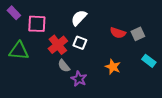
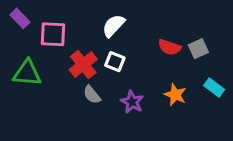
orange star: (113, 67) -> (175, 95), moved
purple star: (79, 79) -> (132, 102), moved

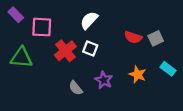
gray semicircle: (92, 95) -> (76, 88), moved

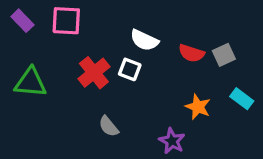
white semicircle: (89, 20) -> (144, 40), moved, turned -108
pink square: (42, 27) -> (66, 21), moved
purple star: (104, 80) -> (172, 141), moved

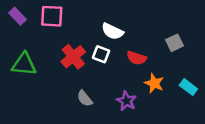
red semicircle: (191, 53) -> (137, 58), moved
cyan rectangle: (242, 99) -> (188, 87), moved
purple star: (172, 141) -> (126, 101), moved

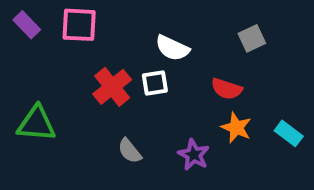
gray square: (174, 43) -> (252, 38), moved
white square: (101, 54) -> (155, 83), turned -30
red semicircle: (137, 58) -> (227, 89), moved
green triangle: (24, 64) -> (36, 124), moved

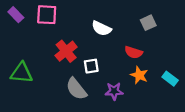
white square: (155, 83) -> (91, 66), moved
gray semicircle: (130, 151) -> (76, 89), size x1.5
purple star: (194, 155) -> (114, 91), turned -30

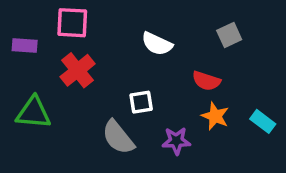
purple rectangle: (16, 15) -> (25, 46), moved, turned -42
red cross: (66, 51) -> (78, 70), moved

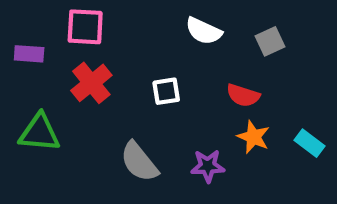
white semicircle: (157, 44) -> (204, 31), moved
white square: (141, 102) -> (166, 91), moved

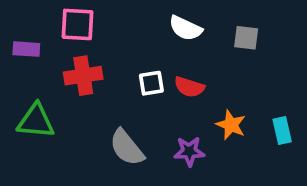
gray square: (270, 41) -> (246, 38), turned 32
red cross: (91, 83) -> (83, 76), turned 30
red semicircle: (243, 95) -> (189, 87), moved
cyan rectangle: (310, 143) -> (282, 131), turned 40

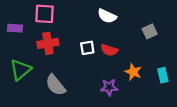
gray square: (246, 38) -> (150, 31), moved, turned -32
green triangle: (36, 121) -> (20, 70), turned -45
gray semicircle: (127, 148) -> (56, 85), moved

